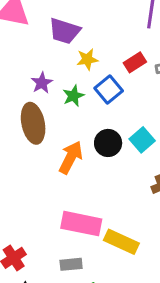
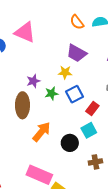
purple trapezoid: (65, 31) -> (77, 53), moved
red rectangle: (135, 62) -> (92, 109), moved, turned -32
black circle: (108, 143) -> (70, 143), moved

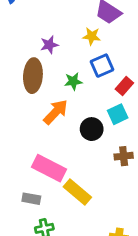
green star: (51, 93) -> (73, 81), moved

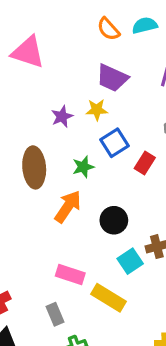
purple star: (49, 45) -> (62, 117), moved
cyan square: (118, 114) -> (130, 261), moved
pink rectangle: (49, 168) -> (70, 275), size x0.7
gray rectangle: (31, 199) -> (55, 314), turned 66

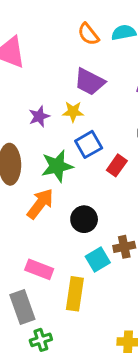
green star: (83, 167) -> (57, 166), size x1.5
yellow rectangle: (108, 298) -> (75, 294), turned 64
gray rectangle: (55, 314) -> (22, 307), size x1.5

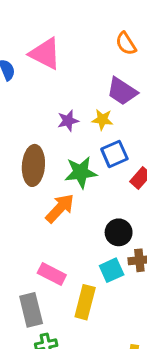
black circle: (84, 219) -> (119, 232), moved

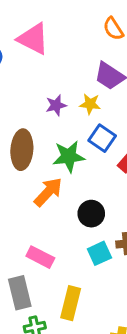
blue square: (114, 154) -> (102, 138), turned -32
black circle: (119, 232) -> (91, 214), moved
yellow rectangle: (85, 302) -> (71, 303), moved

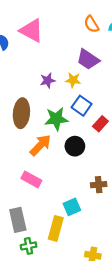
black circle: (91, 214) -> (75, 146), moved
cyan square: (99, 253) -> (72, 207), moved
pink rectangle: (40, 257) -> (31, 179), moved

